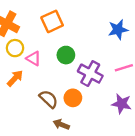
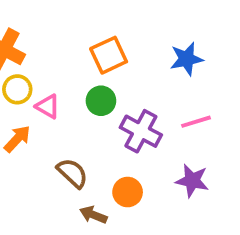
orange square: (52, 21) -> (109, 55), moved
orange circle: (73, 98) -> (128, 192), moved

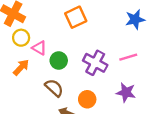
blue star: (187, 59) -> (135, 19), moved
green circle: (101, 101) -> (59, 61), moved

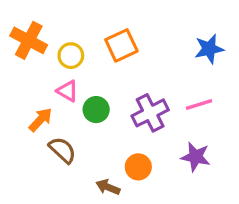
yellow circle: (21, 38) -> (71, 56), moved
purple cross: (95, 63) -> (150, 113), turned 35
brown semicircle: (54, 88) -> (62, 150), moved

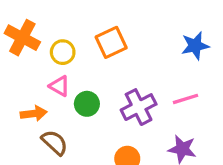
orange arrow: (40, 120) -> (34, 113), turned 40

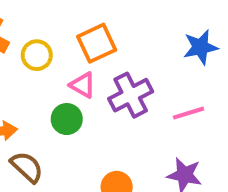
pink triangle: (59, 86) -> (83, 85), moved
purple cross: (139, 107) -> (131, 95), moved

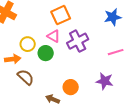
yellow circle: (37, 55) -> (28, 44), moved
pink line: (189, 113) -> (116, 52), moved

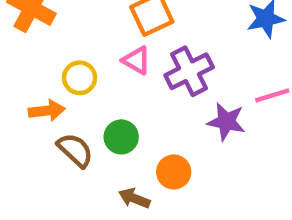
green circle: (46, 53) -> (121, 137), moved
purple star: (105, 81) -> (226, 122), moved

